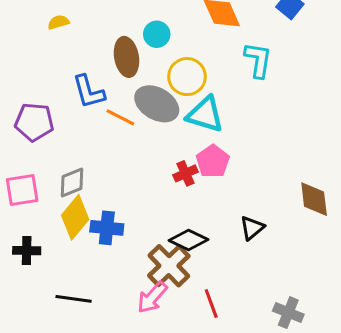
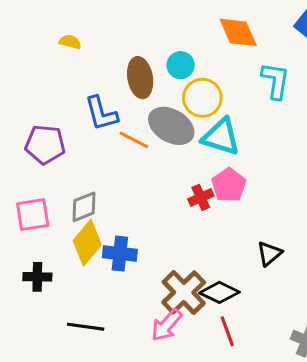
yellow semicircle: (58, 22) -> (70, 42), turned 30
cyan circle: (157, 34) -> (181, 65), moved
black diamond: (189, 240) -> (219, 292), moved

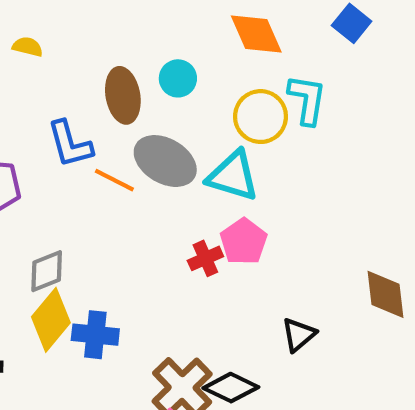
yellow circle: (202, 98) -> (261, 117), moved

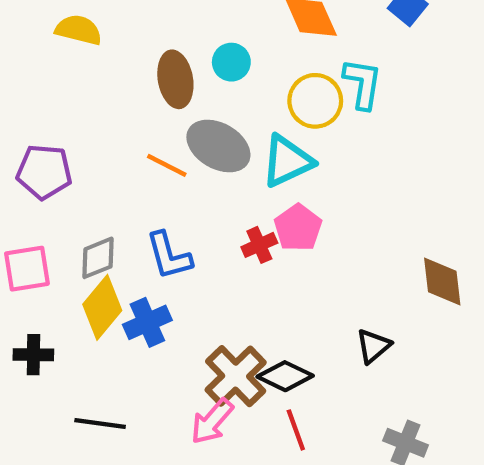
yellow semicircle: (28, 47) -> (79, 30), size x1.5
blue L-shape: (70, 144) -> (169, 256), moved
cyan triangle: (233, 176) -> (287, 161), turned -42
blue cross: (95, 335) -> (147, 322), turned -30
black triangle: (299, 335) -> (373, 346), moved

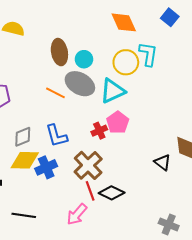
cyan circle: (231, 62) -> (84, 59), moved
yellow diamond: (102, 307) -> (25, 160), turned 52
black triangle: (373, 346) -> (163, 162), moved, turned -42
brown cross: (236, 376) -> (88, 165), moved
red line: (296, 430) -> (90, 191), moved

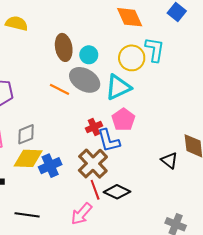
red cross: (99, 131) -> (94, 127), moved
blue L-shape: (56, 136) -> (109, 141), moved

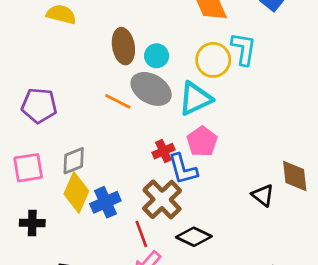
yellow diamond: (28, 158) -> (76, 193), turned -68
red line: (95, 190) -> (141, 234), moved

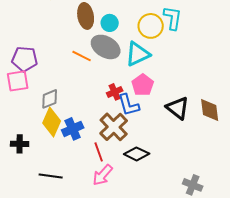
pink square: (28, 168) -> (18, 81), moved
black triangle: (263, 195) -> (178, 108), moved, size x1.4

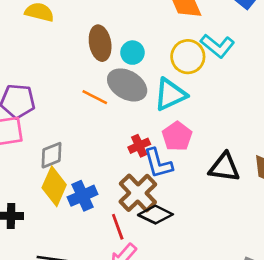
cyan L-shape: (173, 18) -> (218, 46), turned 120
black triangle: (178, 108) -> (224, 167), turned -30
black diamond: (137, 154) -> (155, 215), moved

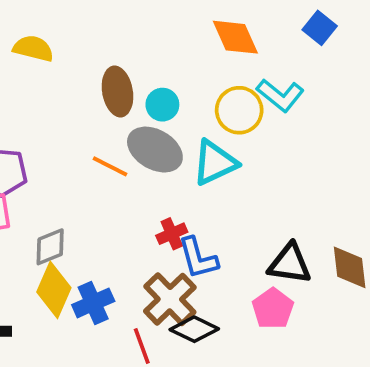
pink pentagon: (177, 136) -> (273, 309), moved

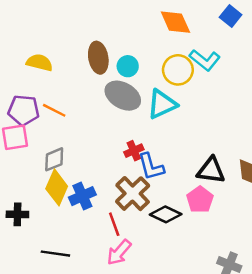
yellow semicircle: (33, 48) -> (40, 63), moved
orange line: (110, 166) -> (54, 110), moved
black diamond: (194, 329) -> (166, 214), moved

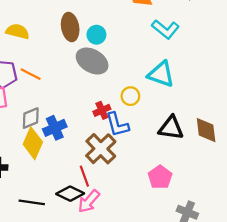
yellow circle: (178, 70) -> (130, 96), moved, size x0.7
cyan triangle: (162, 104) -> (161, 74), moved, turned 44
blue cross: (82, 196) -> (55, 128), moved
pink pentagon: (200, 200) -> (160, 177), moved
black diamond: (166, 214) -> (70, 194), moved

